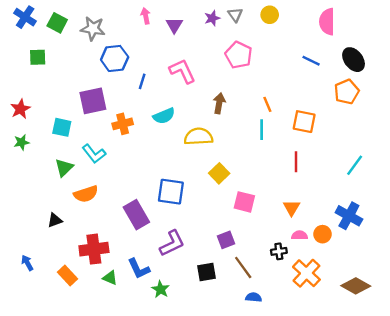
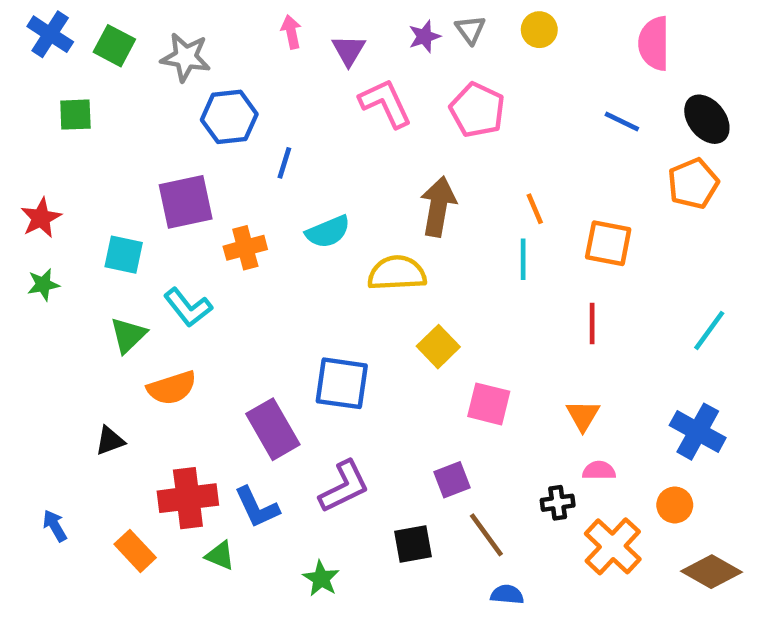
pink L-shape: (182, 71) -> (385, 103), moved
brown arrow: (219, 103) -> (438, 206), size x1.4
orange circle: (322, 234) -> (675, 505), moved
blue L-shape: (139, 269) -> (257, 507), moved

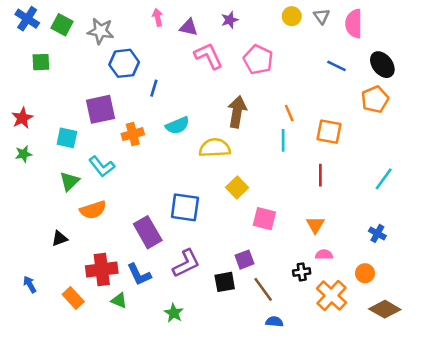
gray triangle: (470, 30) -> (322, 16), moved
purple triangle: (349, 50) -> (189, 27), turned -48
blue cross: (698, 432) -> (377, 233), size x0.6
black square: (413, 544) -> (225, 282), moved

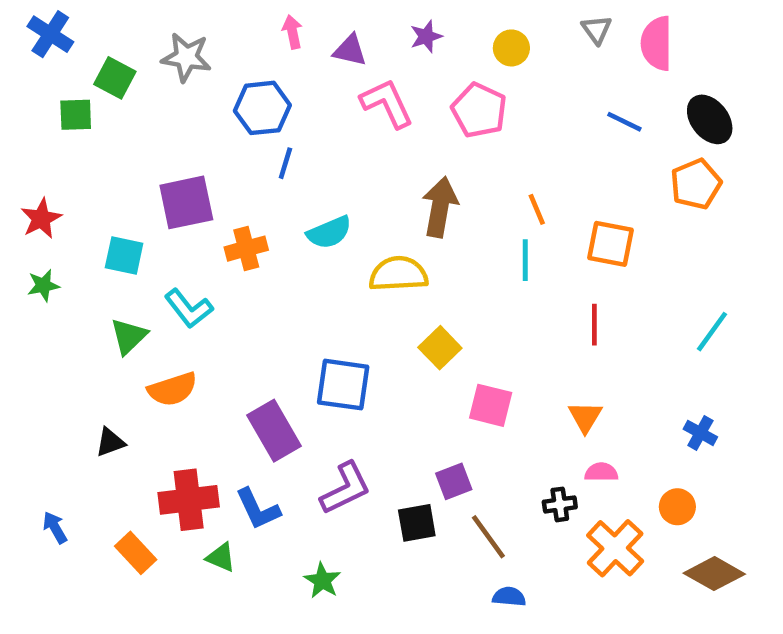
yellow circle: (292, 16) -> (511, 48), moved
green square: (62, 25) -> (115, 78), moved
blue hexagon: (124, 63) -> (262, 108), moved

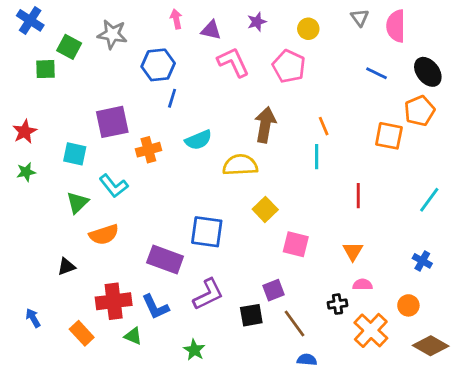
orange square: (611, 244) -> (389, 136), moved
purple rectangle: (274, 431) -> (165, 260), turned -40

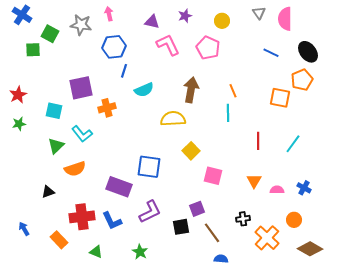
pink arrow: (176, 19) -> (109, 14), moved
cyan semicircle: (198, 140) -> (144, 90), moved
cyan line: (429, 200) -> (293, 144), moved
pink semicircle: (363, 285) -> (277, 190), moved
green triangle: (133, 336) -> (96, 252), moved

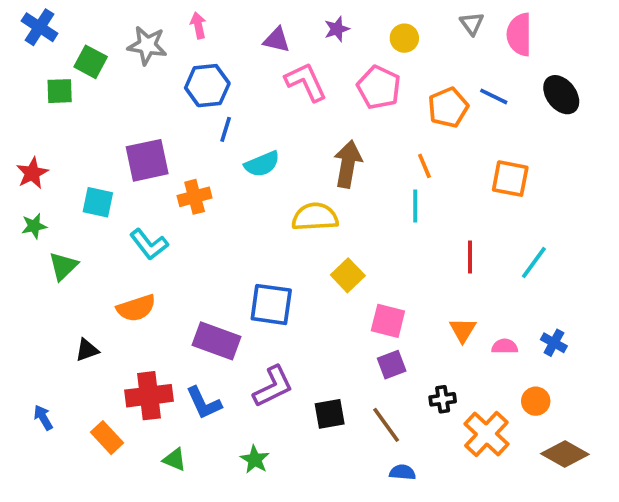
orange pentagon: (302, 80) -> (448, 107), moved
green triangle: (56, 146) -> (63, 266), moved
purple square: (197, 209) -> (392, 365), moved

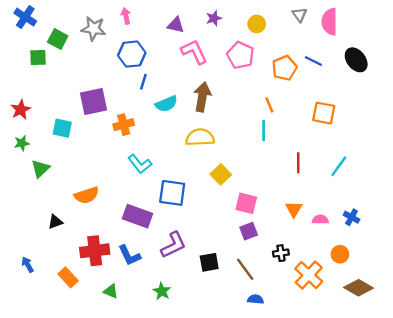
brown arrow: (348, 164) -> (202, 97), moved
cyan L-shape: (149, 244) -> (140, 164), moved

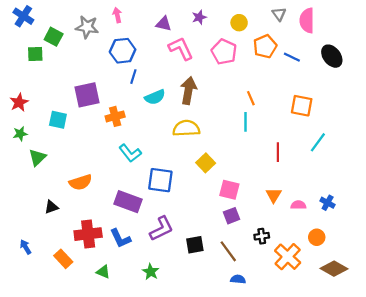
orange pentagon: (284, 68) -> (265, 46), moved
cyan line: (339, 166) -> (318, 142), moved

